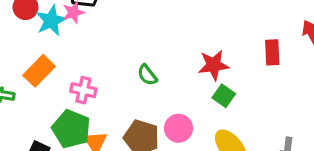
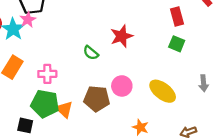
red star: (214, 65) -> (122, 36), moved
green square: (224, 96) -> (177, 44), moved

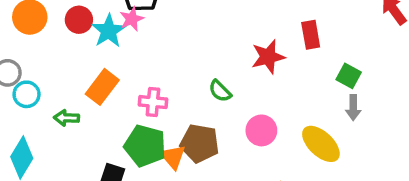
red rectangle: (177, 16) -> (311, 35), moved
green semicircle: (91, 53) -> (220, 91), moved
gray arrow: (204, 83) -> (353, 108), moved
brown pentagon: (97, 99) -> (200, 143), moved

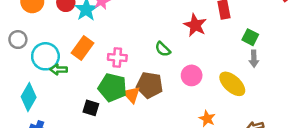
red star: (268, 57) -> (195, 25), turned -30
cyan circle: (27, 94) -> (45, 56), moved, size x1.5

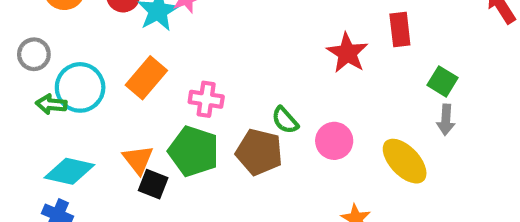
green semicircle: (163, 49) -> (285, 120), moved
green arrow: (59, 69) -> (51, 104), moved
orange triangle: (132, 95) -> (138, 160), moved
cyan diamond: (29, 97) -> (69, 171), moved, turned 68

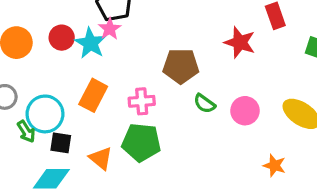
green arrow: (51, 104) -> (26, 132), turned -115
brown pentagon: (259, 152) -> (181, 66), moved
black square: (153, 184) -> (61, 143), moved

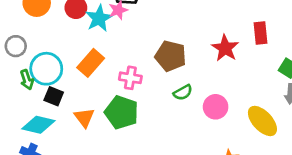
green semicircle: (204, 104) -> (183, 92), turned -78

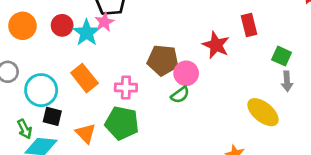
orange rectangle: (91, 63) -> (84, 78), turned -72
green arrow: (27, 80) -> (25, 129), moved
pink circle: (216, 107) -> (186, 73), moved

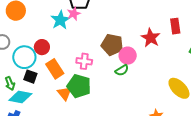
red circle: (62, 25) -> (42, 47), moved
orange rectangle: (84, 78) -> (55, 69), moved
orange triangle: (86, 133) -> (65, 93), moved

